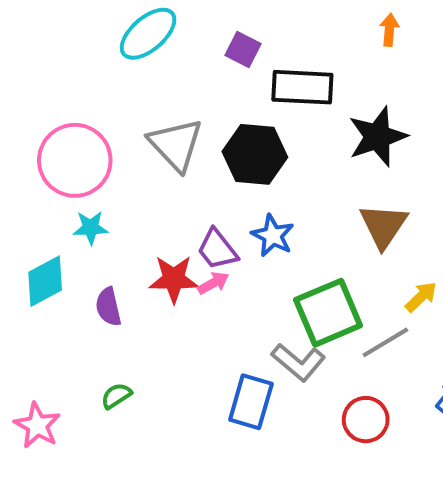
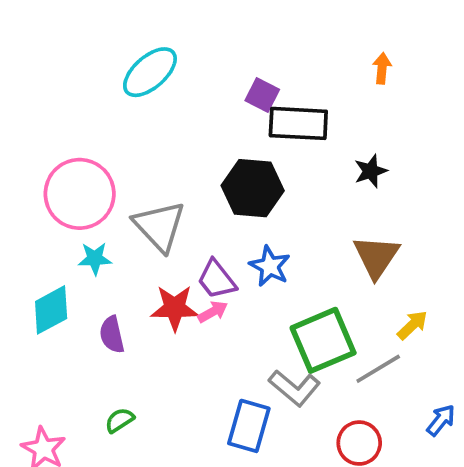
purple square: (243, 50) -> (262, 95), moved
black star: (378, 137) -> (371, 171), size x0.6
gray triangle: (176, 145) -> (159, 226), moved

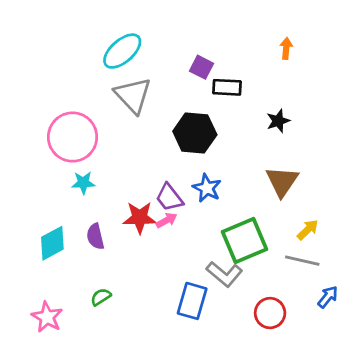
black rectangle: (298, 123) -> (227, 87), size x0.7
gray triangle: (159, 226) -> (133, 95), moved
cyan diamond: (51, 310) -> (52, 243), moved
gray line: (378, 369) -> (302, 261), moved, turned 44

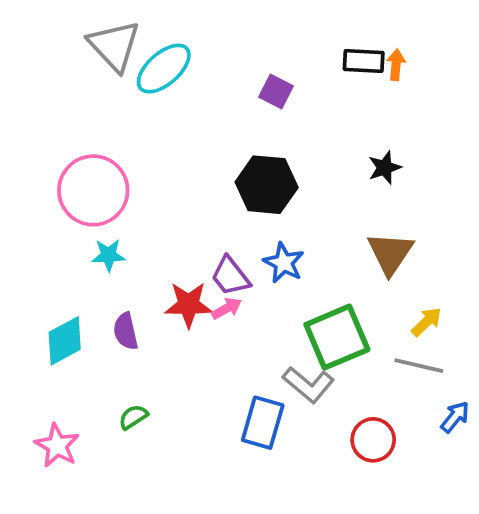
black rectangle: (227, 87) -> (364, 61), moved
gray triangle: (133, 95) -> (114, 46), moved

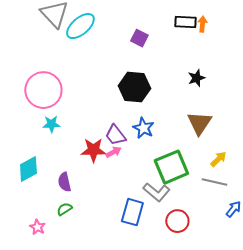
purple semicircle: (126, 331) -> (64, 182), moved
red circle: (373, 440) -> (177, 221), moved
pink star: (57, 446) -> (37, 227), moved, size x0.7

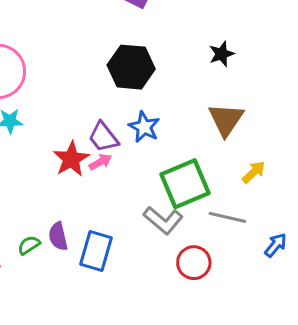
red star: (93, 150) -> (71, 159), turned -30
purple semicircle: (64, 182) -> (58, 236), moved
gray line: (214, 182) -> (227, 217), moved
blue rectangle: (132, 212) -> (96, 251), moved

